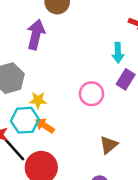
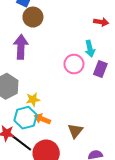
pink circle: (92, 94) -> (74, 64), moved
brown triangle: (109, 145) -> (75, 131), moved

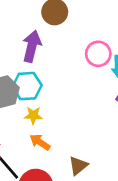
pink circle: (74, 64) -> (98, 54), moved
cyan hexagon: (26, 118) -> (27, 86), moved

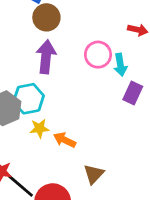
purple arrow: (32, 46) -> (46, 57), moved
orange arrow: (40, 142) -> (65, 140), moved

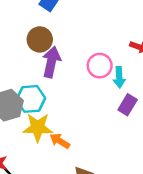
brown circle: (46, 17) -> (40, 39), moved
yellow star: (39, 128) -> (38, 127), size x1.6

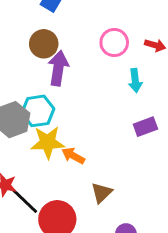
pink circle: (100, 66) -> (114, 43), moved
purple rectangle: (128, 105) -> (145, 127), moved, turned 42

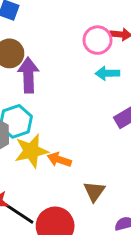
pink circle: (114, 43) -> (98, 40), moved
cyan arrow: (135, 81) -> (107, 73), turned 105

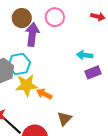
pink circle: (98, 40) -> (55, 17), moved
cyan arrow: (107, 73) -> (85, 55), moved

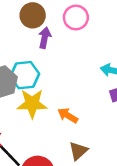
purple arrow: (32, 34) -> (45, 38), size x0.7
orange arrow: (44, 94) -> (68, 115), moved

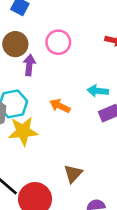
orange arrow: (68, 115) -> (60, 106), moved

